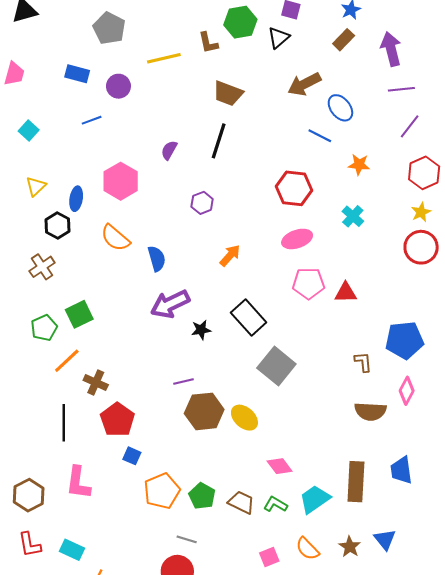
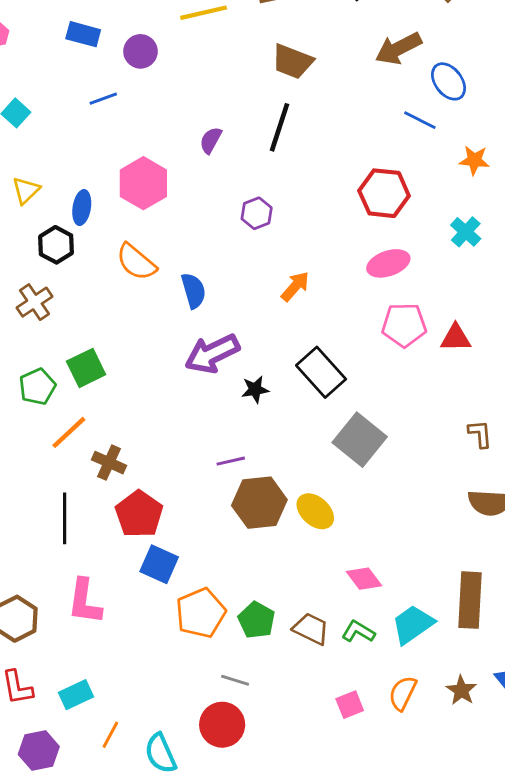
blue square: (132, 456) -> (159, 564), size x1.5
orange semicircle: (307, 549) -> (403, 693), turned 70
cyan rectangle: (72, 550) -> (76, 695), turned -50

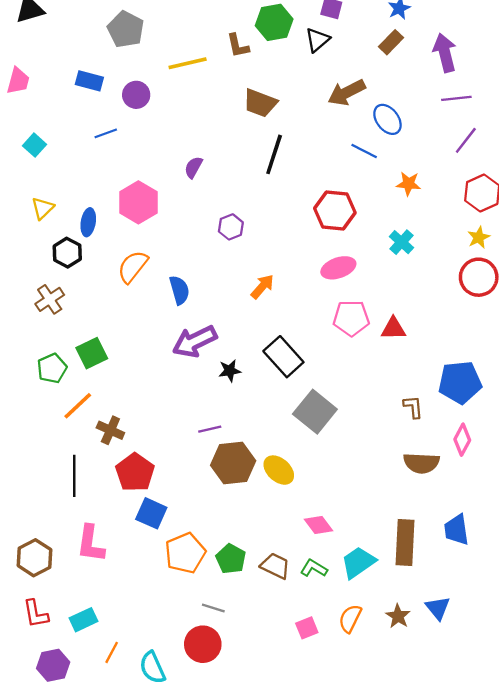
black line: (279, 127) -> (274, 154), moved
orange semicircle: (136, 262) -> (133, 267), turned 88

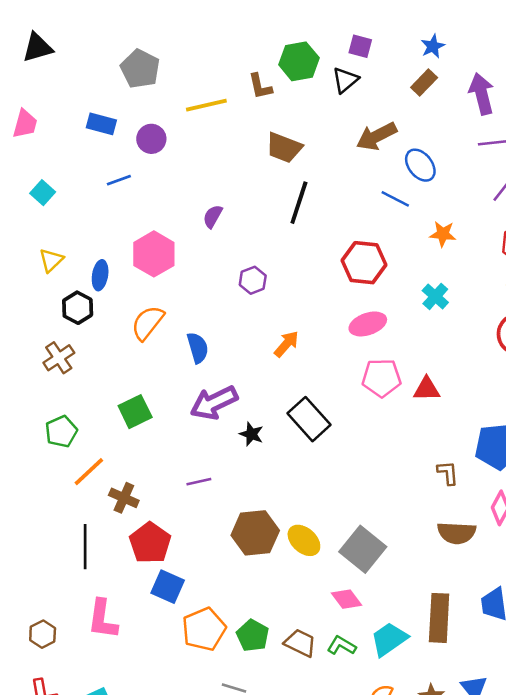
green square: (92, 353) -> (135, 412), moved
black star: (230, 371) -> (251, 434), turned 30
gray square: (315, 412) -> (363, 549), moved
purple line: (210, 429) -> (199, 482), moved
brown hexagon: (34, 558) -> (43, 634), size x0.7

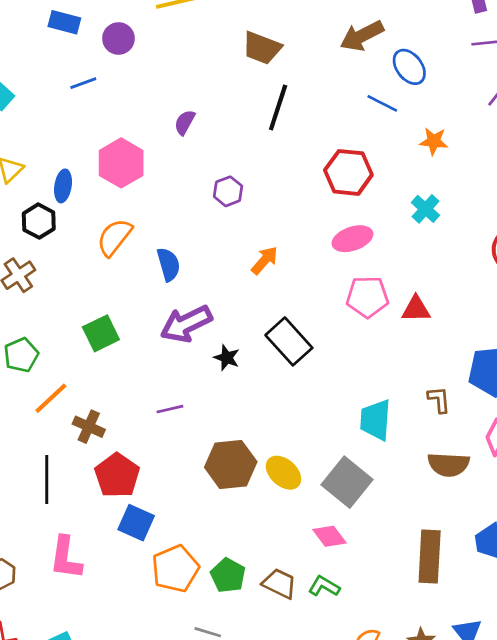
cyan trapezoid: (389, 639) -> (375, 420), moved, turned -51

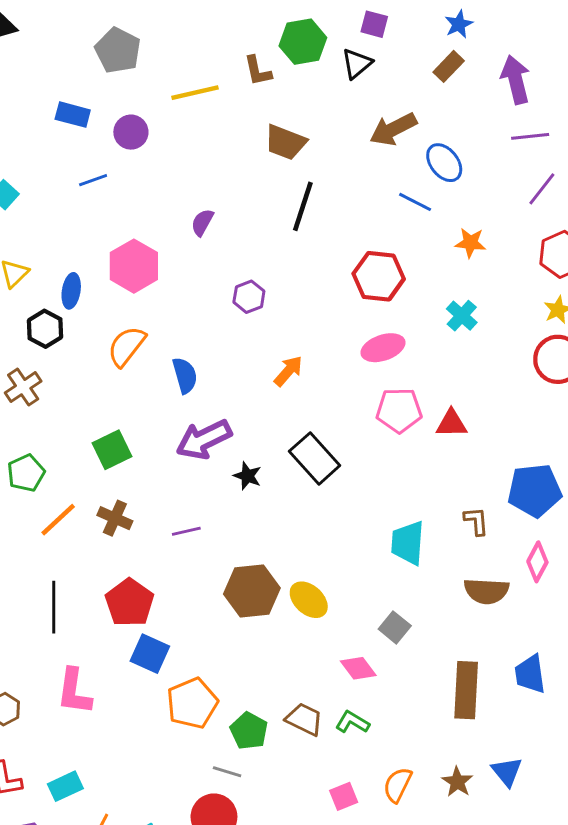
brown cross: (89, 427) -> (115, 518), moved
gray square: (347, 482) -> (395, 627), moved, size x0.6
green pentagon: (228, 575) -> (249, 731), moved

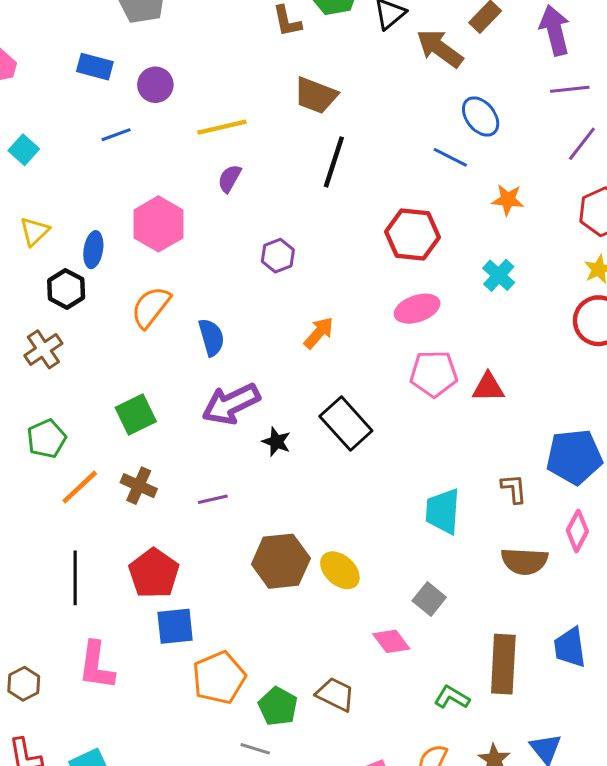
yellow line: (195, 93) -> (222, 127), moved
brown arrow: (393, 129) -> (440, 48), moved, turned 63
blue square: (150, 654) -> (175, 626), turned -30
green L-shape: (352, 722) -> (452, 697), moved

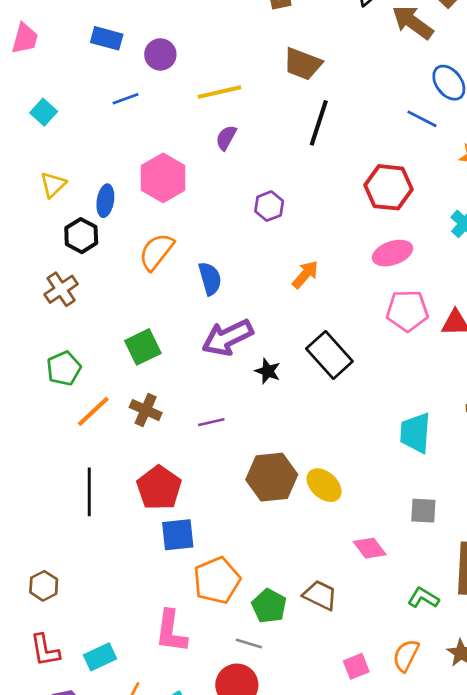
gray square: (429, 599) -> (423, 511), moved, turned -36
pink L-shape: (96, 666) -> (171, 631), moved

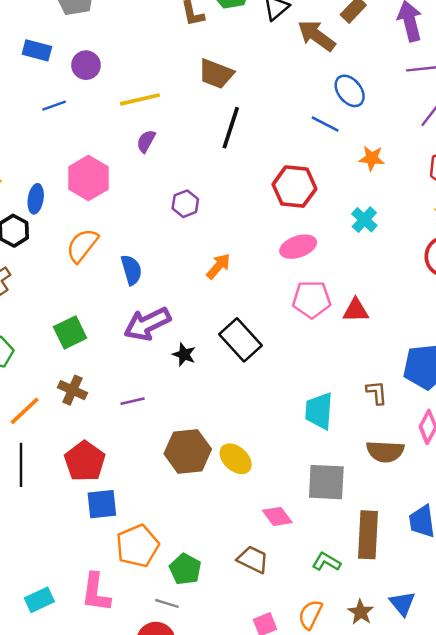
orange line: (93, 411) -> (25, 411), moved
gray square: (423, 511) -> (326, 482), size x1.6
brown trapezoid: (320, 595) -> (253, 559), moved
cyan rectangle: (100, 657) -> (39, 600), moved

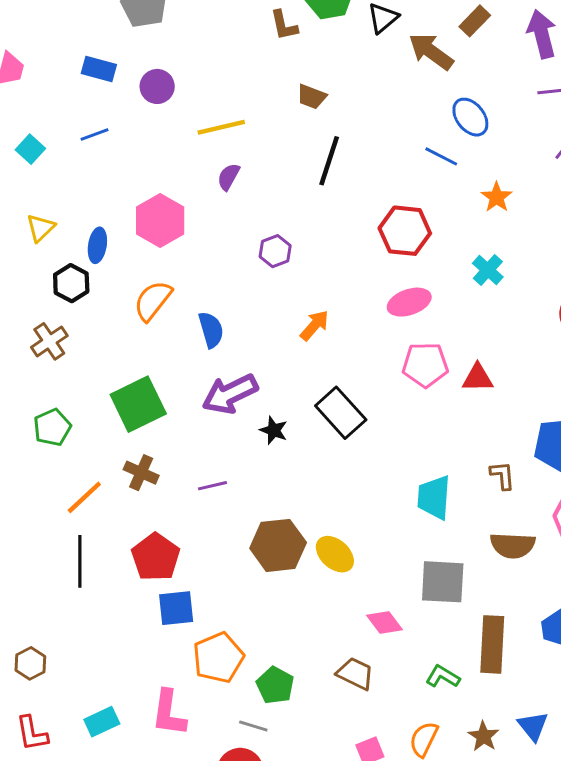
brown trapezoid: (216, 74) -> (312, 97), size x0.7
blue line: (54, 106) -> (94, 135), moved
orange star: (372, 158) -> (497, 197), turned 30
green square: (70, 332) -> (138, 404), size x1.4

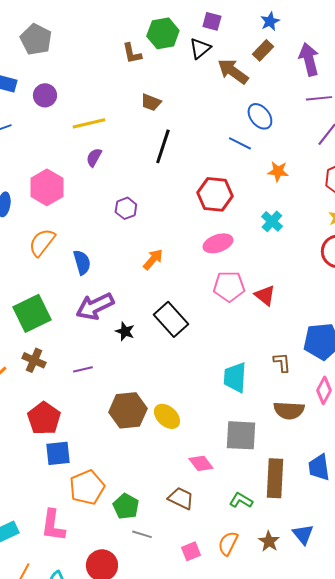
orange star: (497, 197) -> (278, 171), turned -30
red triangle: (478, 378) -> (265, 295), turned 40
gray line: (253, 726) -> (142, 534), moved

